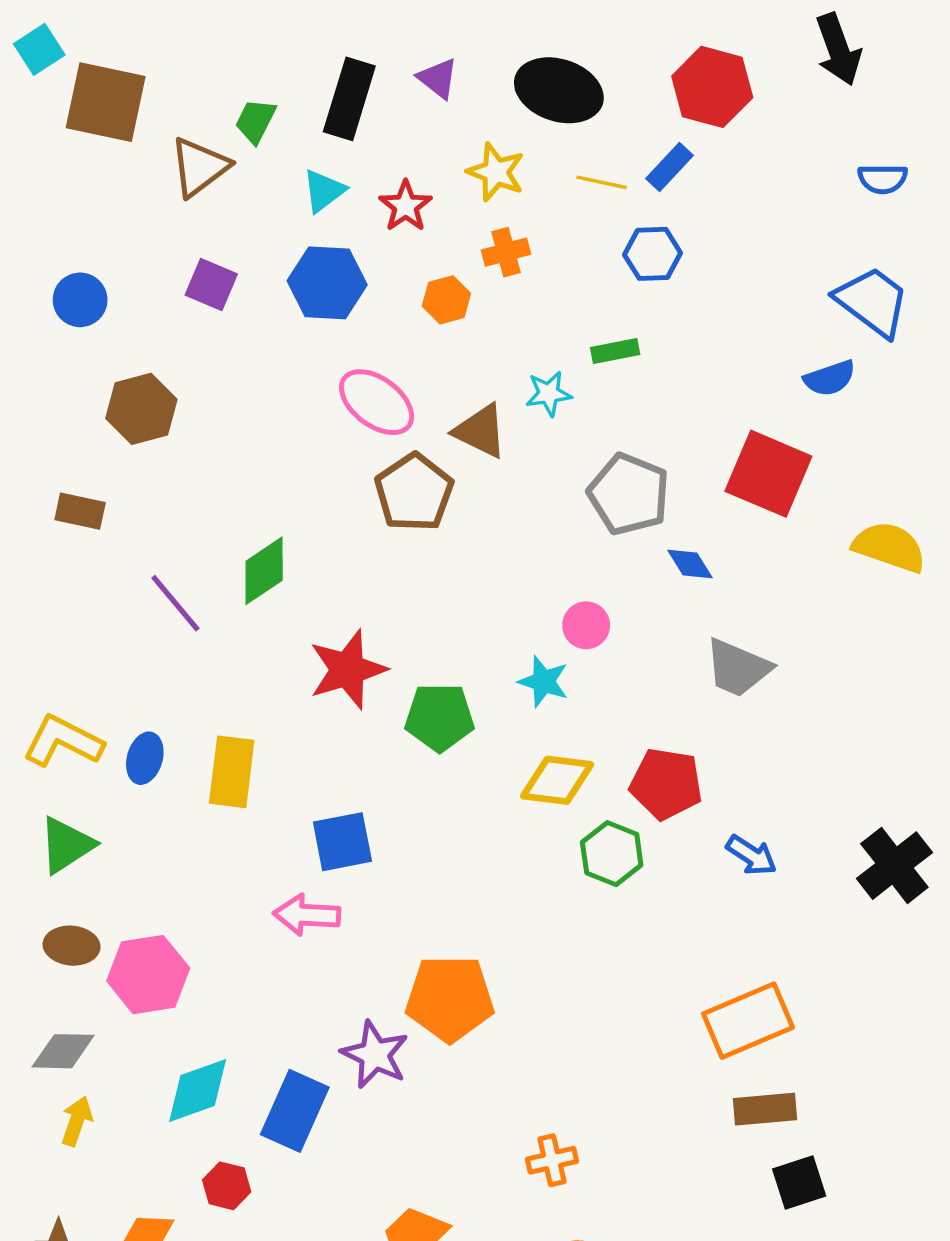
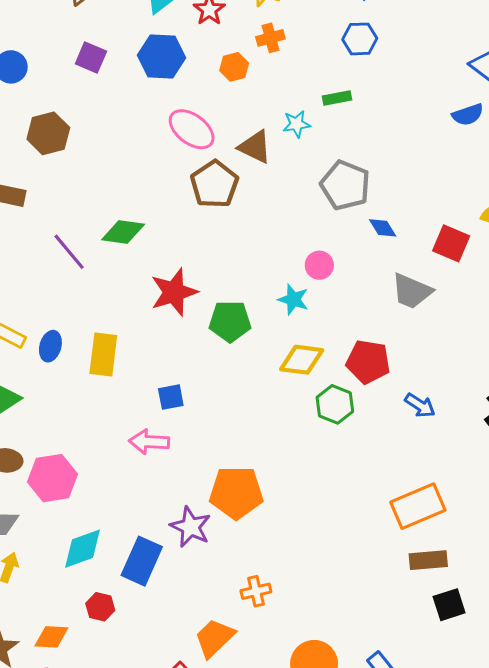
red square: (768, 474) -> (451, 243), moved, size x0.7
green diamond: (264, 571) -> (123, 232), turned 42
blue square: (342, 842) -> (171, 397), size x0.7
orange cross: (552, 1160) -> (256, 591), moved

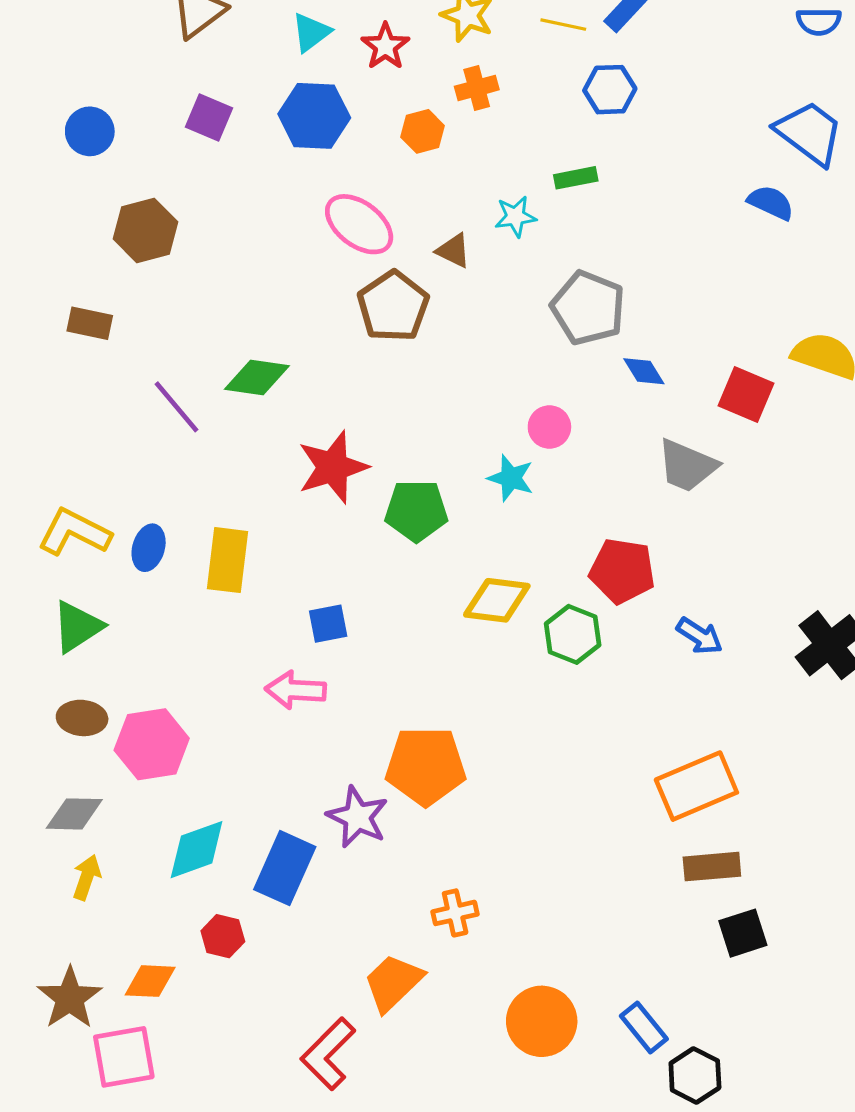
blue semicircle: (468, 115) -> (771, 203), turned -136
brown triangle: (255, 147) -> (453, 251), size x0.7
yellow diamond: (302, 360) -> (497, 600), moved

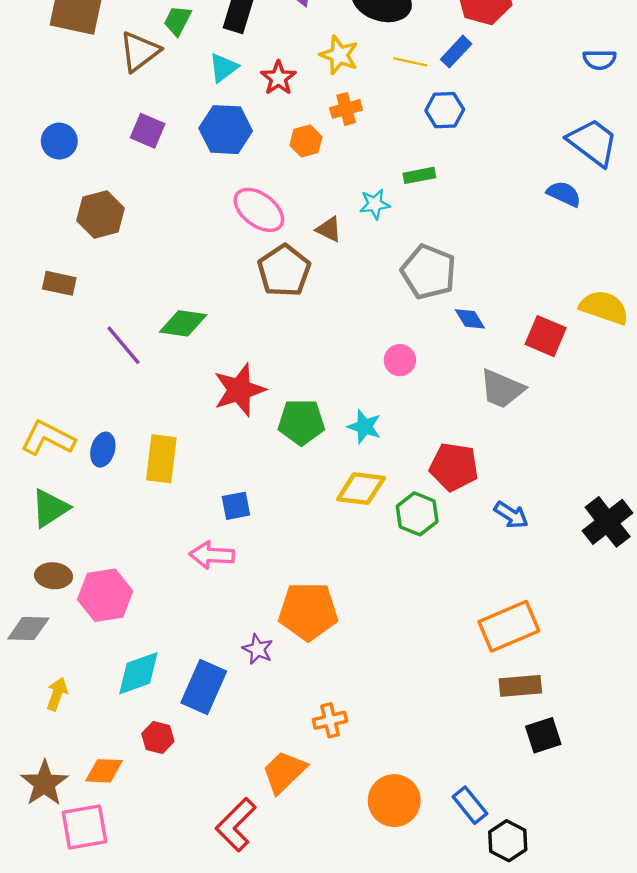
cyan star: (511, 478) -> (364, 427), moved
gray diamond: (74, 814) -> (28, 629), moved
purple star: (358, 817) -> (258, 649), size x0.7

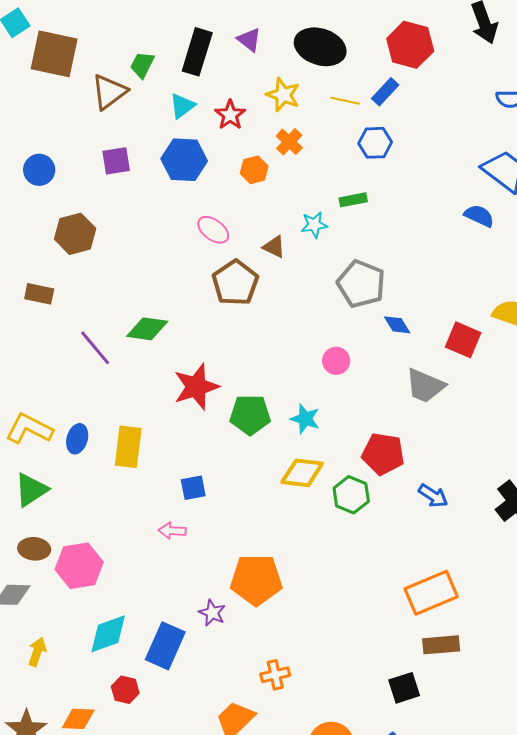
orange cross: (346, 109) -> (289, 142), turned -32
purple square: (148, 131) -> (116, 161), turned -32
pink ellipse: (259, 210) -> (213, 230), size x0.7
pink arrow: (212, 555) -> (172, 531), size x0.7
black square: (543, 735) -> (404, 688), moved

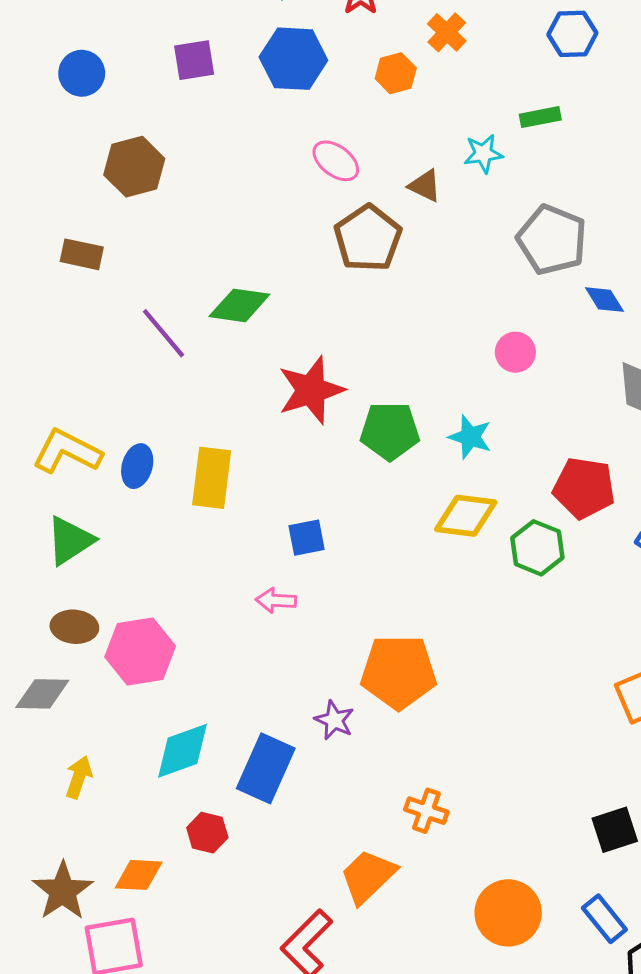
orange cross: (275, 675) -> (426, 811), turned 32

